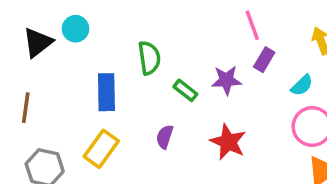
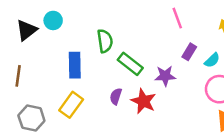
purple rectangle: (264, 60) -> (189, 52), moved
purple star: (226, 80) -> (165, 76), moved
green rectangle: (185, 90) -> (130, 64), size x1.5
red star: (228, 142) -> (143, 101), moved

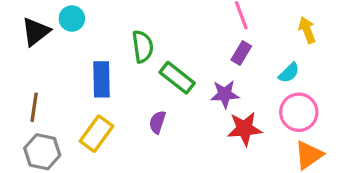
purple rectangle: (189, 52) -> (241, 53), moved
brown line: (18, 76) -> (34, 107), moved
red star: (143, 101) -> (245, 129), moved, turned -30

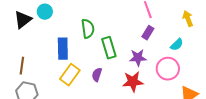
green rectangle: (177, 78) -> (109, 48), turned 35
pink circle: (299, 112) -> (168, 69), moved
red star: (245, 129) -> (133, 82), moved
yellow rectangle: (97, 134) -> (70, 75), moved

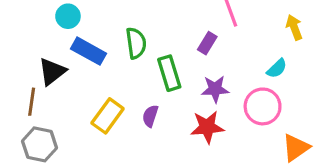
black triangle: (23, 20) -> (52, 72), moved
purple rectangle: (148, 33) -> (207, 43), moved
blue rectangle: (63, 49) -> (89, 51), moved, turned -60

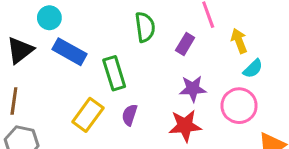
yellow arrow: (294, 27) -> (239, 41), moved
green semicircle: (136, 43) -> (145, 27), moved
black triangle: (52, 72) -> (20, 50), moved
green rectangle: (169, 73) -> (114, 73), moved

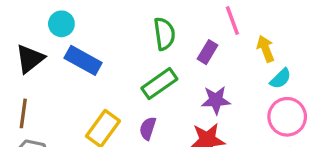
green rectangle: (114, 73) -> (159, 84), moved, turned 72
pink circle: (239, 106) -> (287, 117), moved

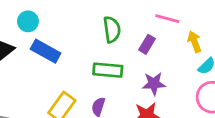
pink line: (232, 21) -> (167, 19), turned -55
green rectangle: (159, 84) -> (108, 70), turned 40

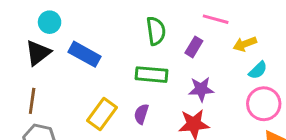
cyan circle: (28, 21) -> (50, 22), moved
yellow arrow: (194, 42) -> (245, 44), turned -90

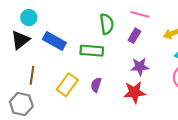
pink line: (216, 19) -> (140, 14), moved
green rectangle: (152, 75) -> (92, 51), moved
brown line: (32, 101) -> (32, 75), moved

